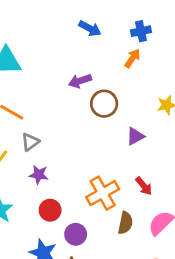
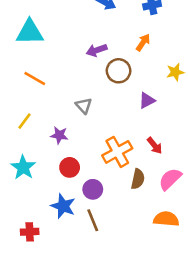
orange arrow: (132, 58) -> (143, 42), moved
gray triangle: (30, 142) -> (84, 106), moved, turned -36

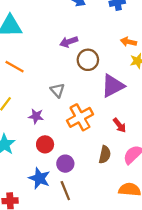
orange arrow: (143, 42) -> (128, 42), moved, turned -112
purple triangle: (147, 100) -> (113, 86), size x1.6
orange cross: (117, 152) -> (80, 117), moved

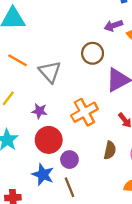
purple arrow: (69, 42) -> (113, 26), moved
gray triangle: (57, 90) -> (50, 72), moved, size x1.5
red circle: (45, 144) -> (49, 140), size x1.5

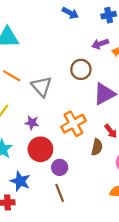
brown semicircle: (110, 150) -> (97, 147), moved
blue star: (43, 175) -> (20, 181), moved

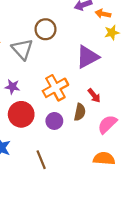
brown circle: (81, 69) -> (45, 29), moved
purple circle: (60, 167) -> (54, 121), moved

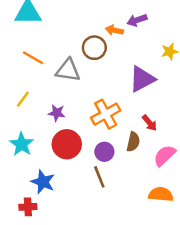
orange arrow: (103, 14) -> (114, 30), moved
gray triangle: (22, 49) -> (68, 70), turned -40
brown line: (41, 160) -> (99, 177), moved

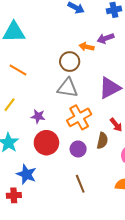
gray triangle: (68, 70) -> (68, 88), moved
brown line: (99, 177) -> (80, 184), moved

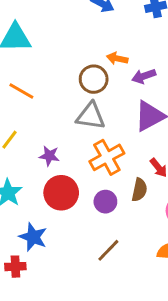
purple arrow: (105, 38) -> (144, 76), moved
brown line: (80, 184) -> (108, 250), turned 66

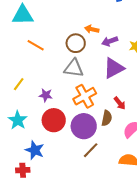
orange line: (21, 91) -> (36, 45), moved
purple circle: (105, 202) -> (84, 126), size x1.6
brown line: (108, 250) -> (91, 150), moved

